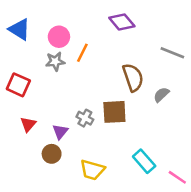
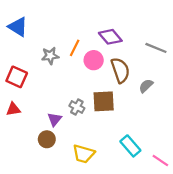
purple diamond: (122, 22) -> (110, 37), moved
pink circle: (59, 37) -> (94, 60), moved
red triangle: (28, 124) -> (13, 109), moved, turned 40

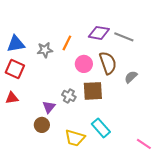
blue triangle: (18, 27) -> (16, 44), moved, turned -42
purple diamond: (110, 37) -> (99, 33), turned -40
gray line: (156, 48) -> (124, 37), moved
pink circle: (94, 60) -> (84, 64), moved
cyan rectangle: (130, 146) -> (101, 128), moved

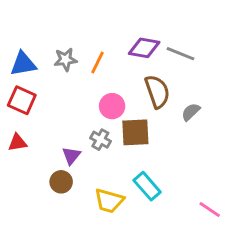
gray star: (45, 50) -> (65, 60), moved
pink circle: (84, 64) -> (112, 106), moved

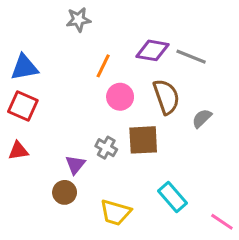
gray star: (65, 60) -> (78, 20), moved
pink circle: (112, 106) -> (120, 97), moved
cyan rectangle: (147, 186) -> (173, 197), moved

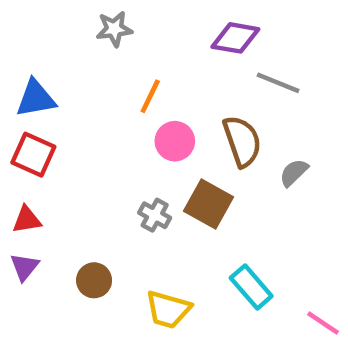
purple diamond: (152, 50) -> (235, 38), moved
brown square: (143, 140) -> (208, 204), turned 32
purple triangle: (75, 165) -> (24, 267), moved

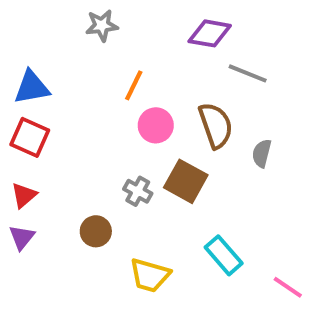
gray semicircle: (294, 173) -> (262, 153), turned -32
red triangle: (27, 220) -> (24, 195), turned -32
brown circle: (94, 280) -> (96, 231), moved

